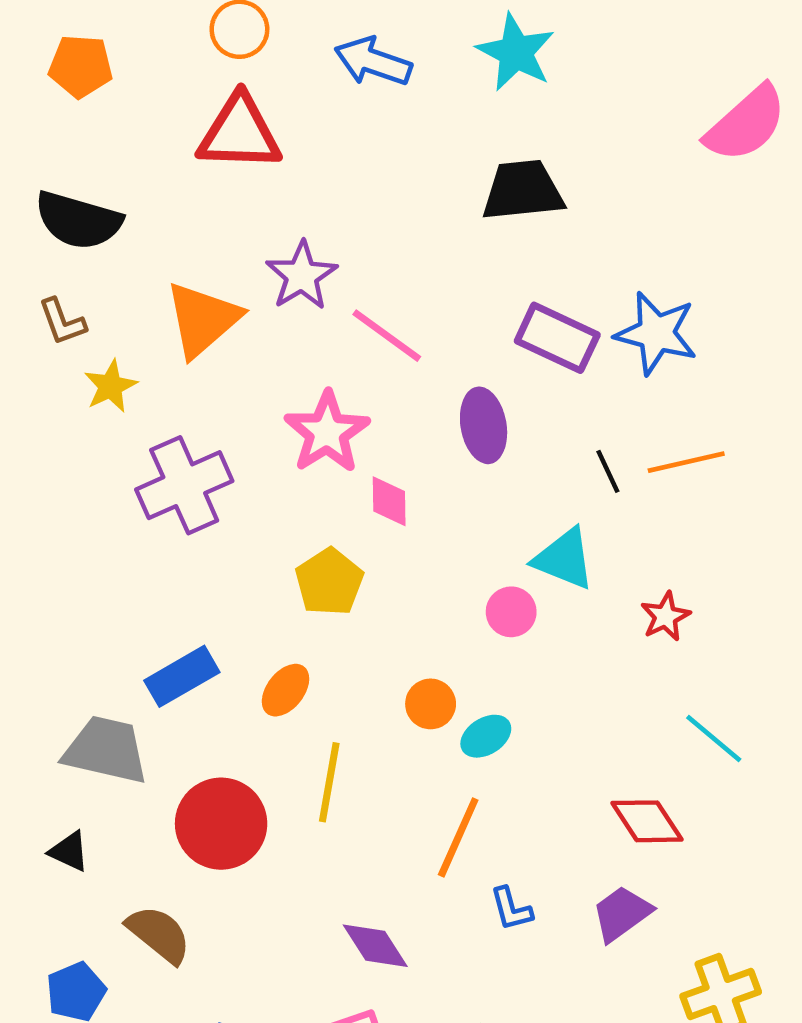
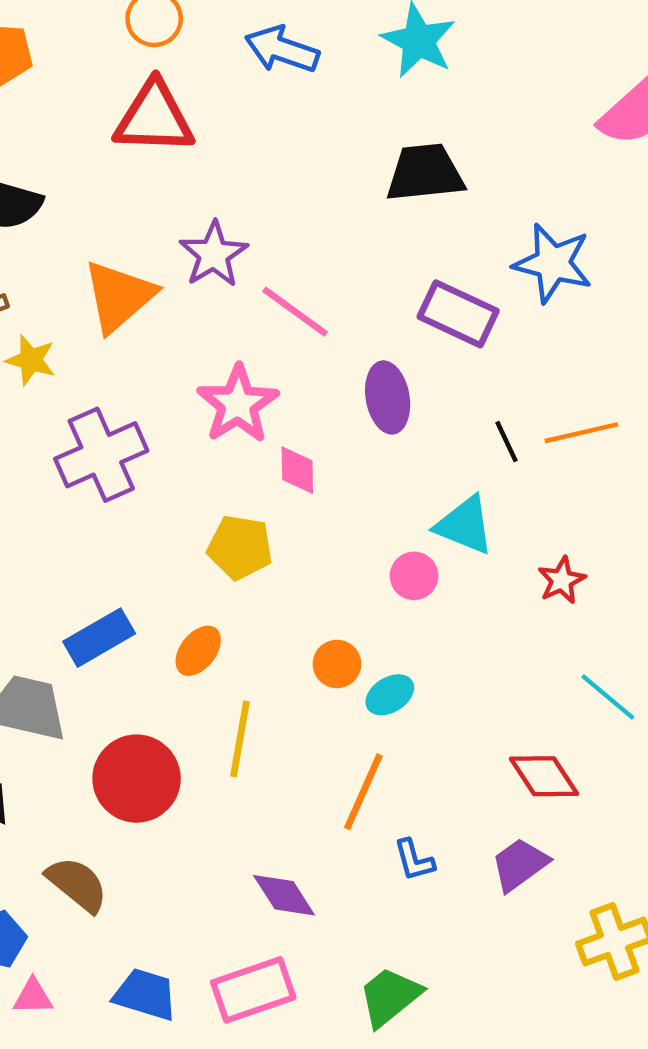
blue star: (656, 333) -> (553, 263), moved
yellow star: (111, 386) -> (31, 360), turned -30
yellow pentagon: (329, 582) -> (240, 547), turned -30

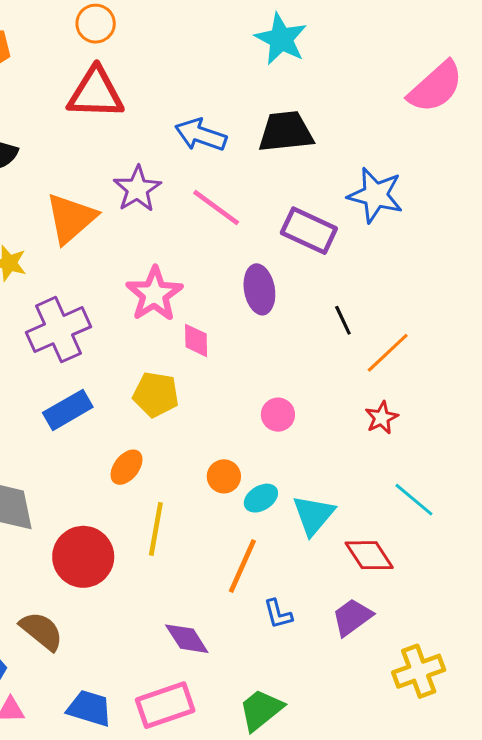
blue arrow: (282, 49) -> (201, 135), moved
pink line: (295, 312) -> (216, 207), moved
orange line: (581, 433) -> (388, 353), moved, turned -30
cyan triangle: (465, 525) -> (314, 515), moved, turned 48
blue rectangle: (99, 638) -> (68, 410), moved

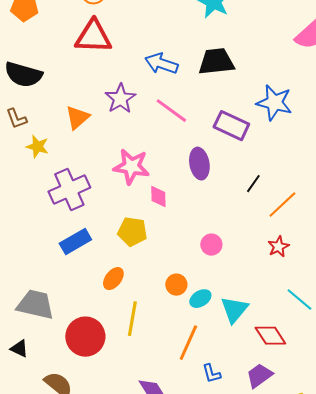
orange triangle: (71, 218) -> (77, 118), size x0.7
pink star: (154, 294) -> (131, 167), turned -30
black line: (343, 320) -> (253, 184), turned 60

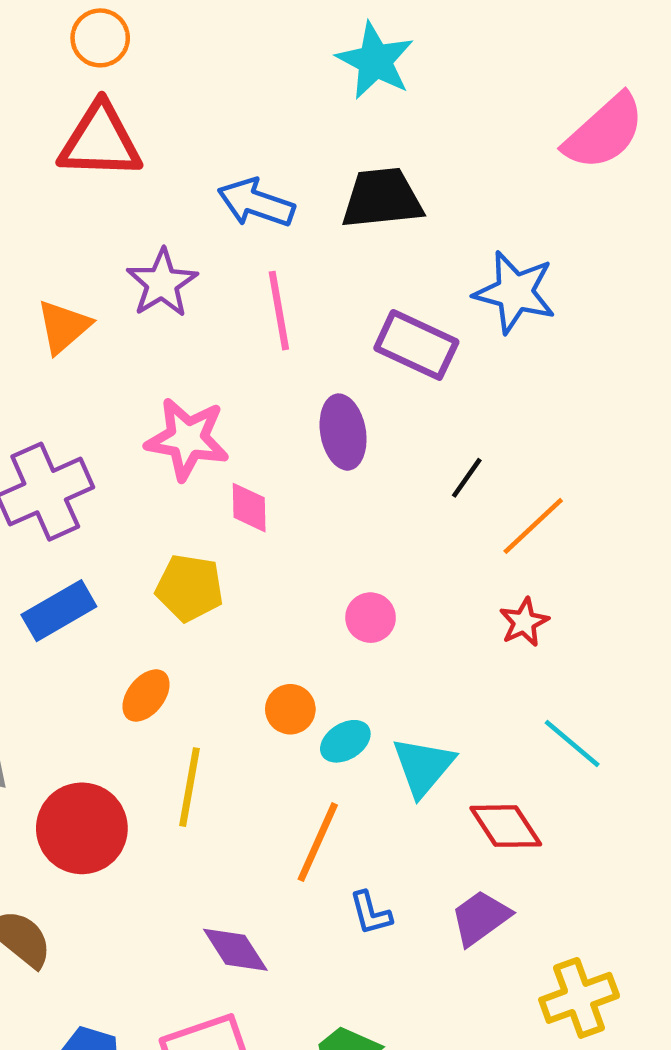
pink line: (171, 111) -> (279, 311), turned 44

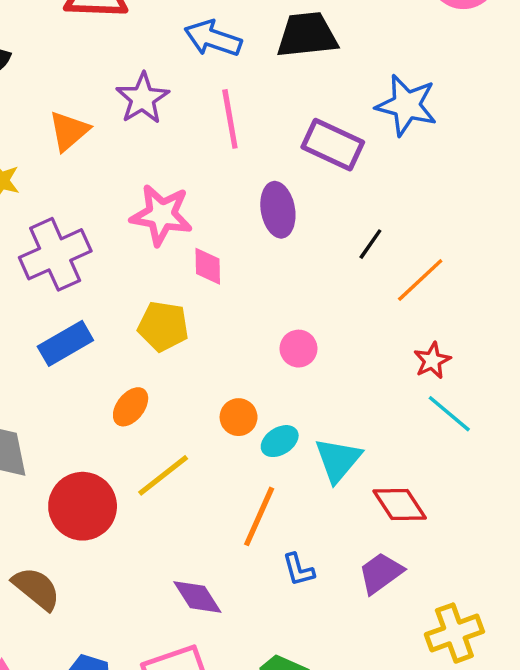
red star: (524, 622) -> (432, 361), moved
cyan line: (572, 744) -> (449, 414), moved
yellow line: (190, 787) -> (163, 475), turned 42

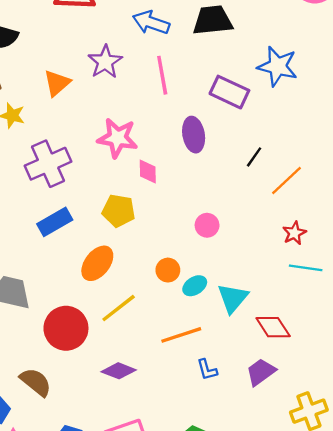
orange ellipse: (131, 407) -> (97, 263), size x1.4
cyan line: (449, 414) -> (306, 268), turned -32
orange line: (259, 516) -> (181, 335), turned 48
purple diamond: (197, 597) -> (119, 371), moved, turned -36

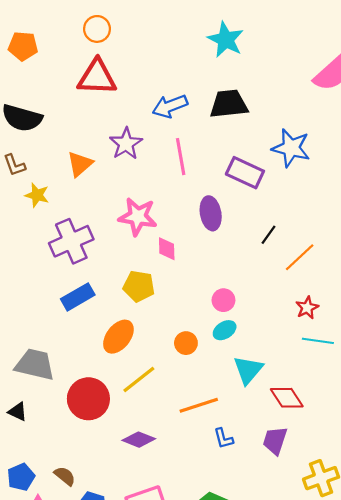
blue arrow: (151, 23) -> (170, 106), turned -40
cyan ellipse: (195, 286) -> (225, 330), moved
purple trapezoid: (261, 372) -> (275, 441), turned -36
brown semicircle: (36, 382) -> (65, 476), moved, size x0.7

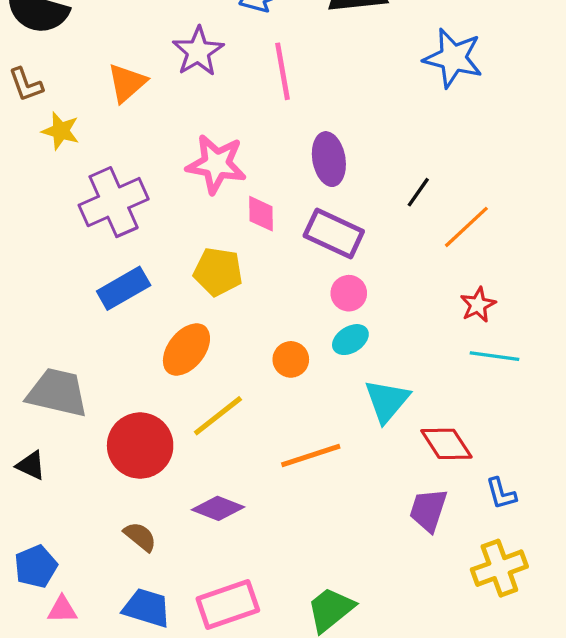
purple rectangle: (245, 173) -> (334, 234), moved
blue L-shape: (223, 438) -> (501, 494), moved
brown semicircle: (65, 476) -> (140, 537), moved

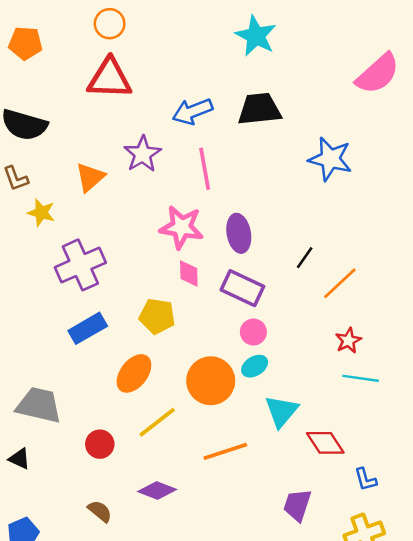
pink star: (216, 164) -> (181, 227), moved
orange circle: (291, 359) -> (211, 381), size x1.8
red circle: (140, 446) -> (100, 444), size x0.6
purple trapezoid: (428, 510) -> (297, 505), moved

